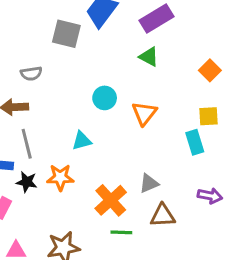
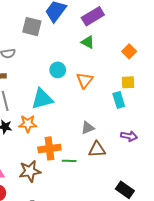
cyan triangle: (82, 141) -> (42, 99), size x1.6
orange cross: (111, 200) -> (49, 148), moved, turned 35

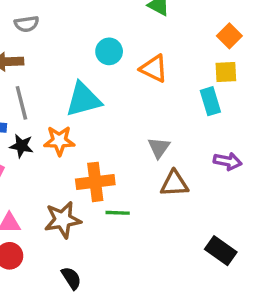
orange square: (129, 51) -> (229, 36), moved
orange triangle: (85, 80) -> (154, 69), turned -42
gray triangle: (88, 128) -> (159, 148), turned -32
green line: (69, 161) -> (118, 213), moved

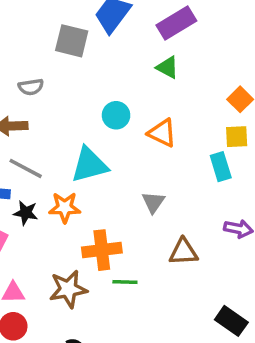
gray line: (21, 103) -> (26, 168), turned -48
gray triangle: (159, 148) -> (153, 202), moved

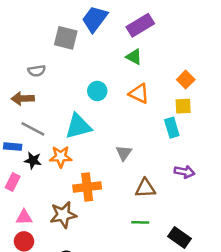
orange triangle: (162, 133) -> (139, 94), moved
green line: (125, 282) -> (140, 222), moved

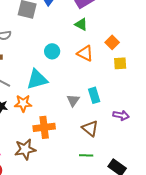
orange square: (186, 80) -> (112, 42), moved
cyan rectangle: (172, 128) -> (94, 95), moved
brown triangle: (145, 188) -> (90, 128), turned 42

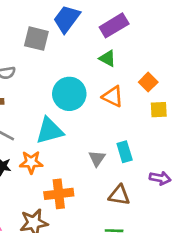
cyan circle: (52, 51) -> (69, 94), size x1.6
brown triangle: (90, 128) -> (119, 195), turned -30

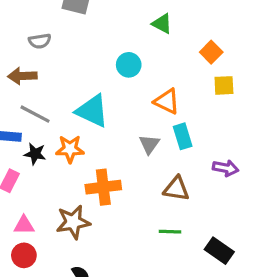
cyan circle: (69, 94) -> (129, 65), moved, size x0.6
orange triangle: (113, 96) -> (167, 101), moved
cyan triangle: (50, 131) -> (92, 111), turned 40

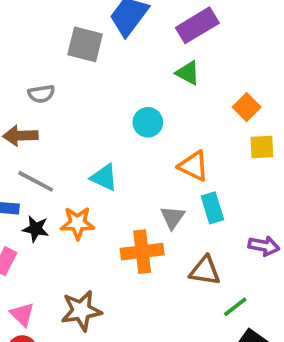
cyan triangle: (92, 111) -> (104, 177), size x0.7
orange cross: (103, 187) -> (142, 252), moved
pink triangle: (24, 225) -> (22, 314), turned 45
green line: (170, 232) -> (235, 307), moved, turned -40

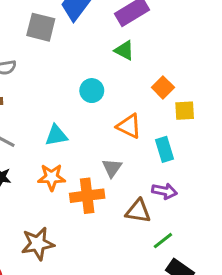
orange square: (247, 107) -> (163, 87), moved
cyan triangle: (104, 177) -> (56, 135), turned -35
cyan rectangle: (212, 208) -> (164, 149), moved
orange star: (77, 223) -> (52, 177), moved
purple arrow: (264, 246) -> (164, 191), moved

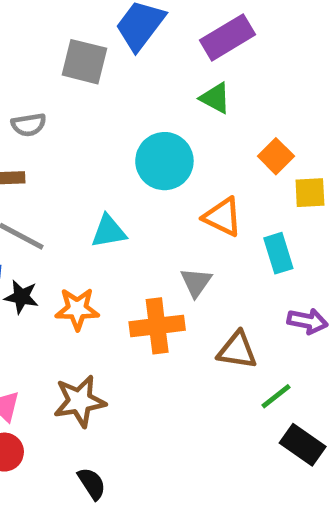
cyan circle: (92, 91) -> (164, 161), size x1.5
orange star: (52, 177) -> (77, 309), moved
purple arrow: (164, 191) -> (307, 321), moved

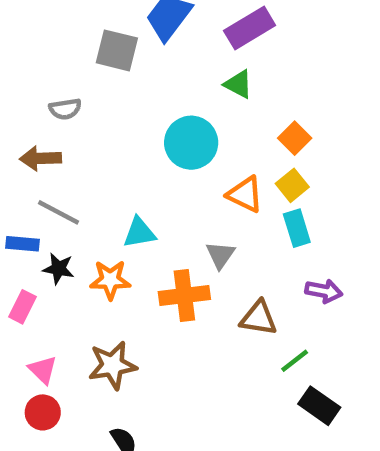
yellow square: (310, 193) -> (292, 185), moved, turned -36
cyan triangle: (109, 231) -> (139, 233), moved

